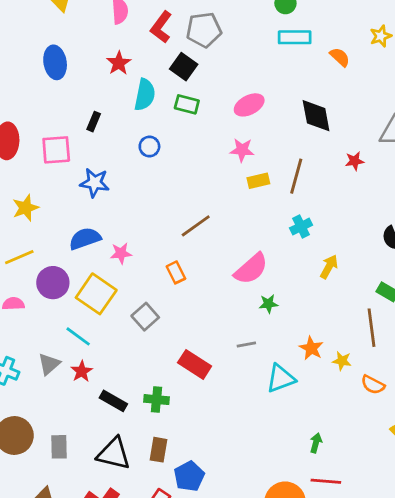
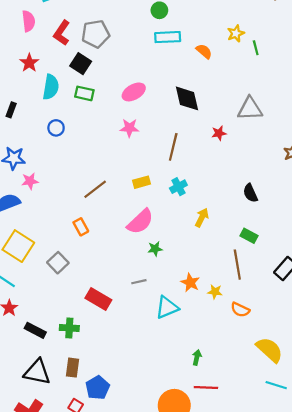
yellow rectangle: (258, 181) -> (142, 182), moved
pink star: (121, 253) -> (30, 181), moved

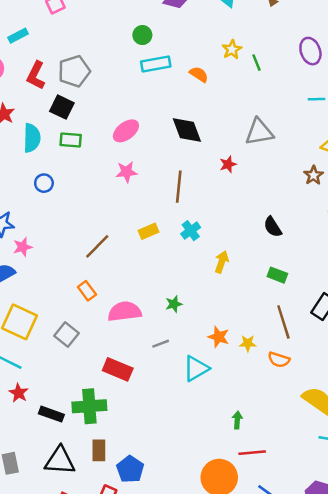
pink semicircle: (140, 222) -> (125, 312), moved, turned -136
brown line: (237, 265) -> (283, 322), moved
green cross: (69, 328) -> (89, 406), size x1.5

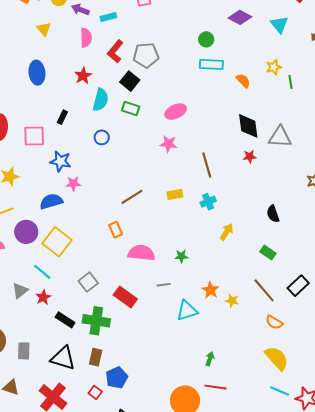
black diamond: (187, 130) -> (248, 126), moved
brown line: (179, 187) -> (207, 165), turned -35
brown line: (283, 322) -> (264, 290), turned -36
gray square: (67, 335) -> (88, 282), moved
orange semicircle: (279, 360) -> (274, 322), moved

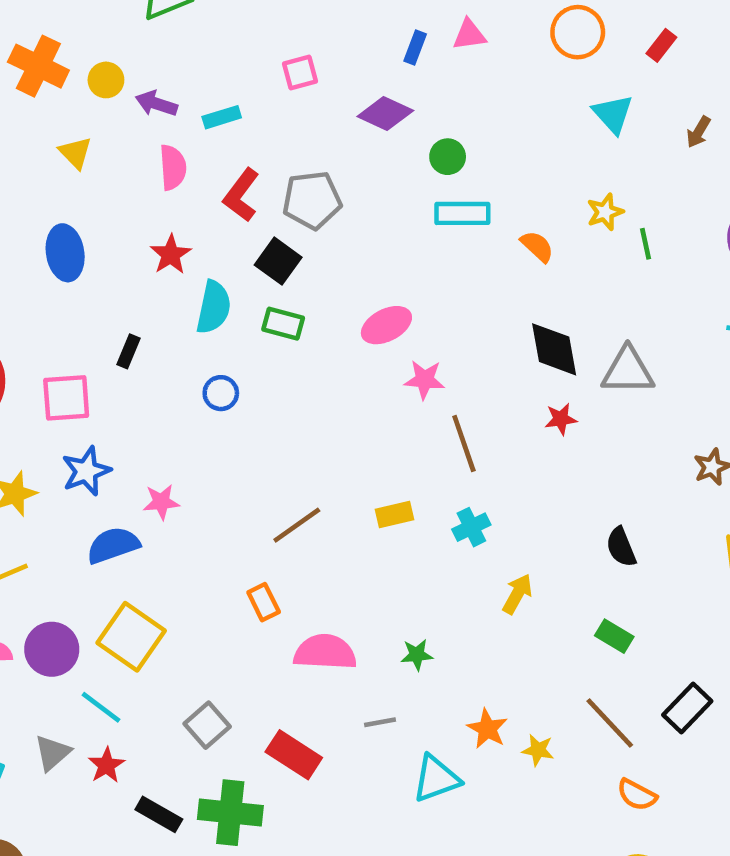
purple diamond: (240, 17) -> (385, 113), moved
pink star: (169, 144) -> (425, 380), moved
blue star: (61, 161) -> (86, 471), moved, turned -30
purple circle: (26, 232) -> (52, 649), moved

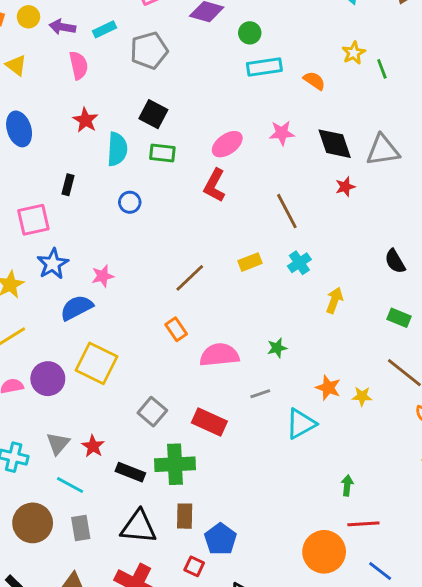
red L-shape: (241, 195) -> (215, 185), moved
gray pentagon: (312, 200) -> (149, 51), moved
pink star: (425, 380) -> (282, 133), moved
cyan line: (101, 707) -> (70, 485), moved

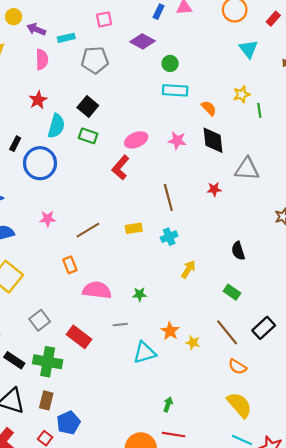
black diamond: (335, 144) -> (213, 140), moved
blue circle: (130, 202) -> (40, 163), moved, size x2.0
pink star: (103, 276) -> (48, 219), moved

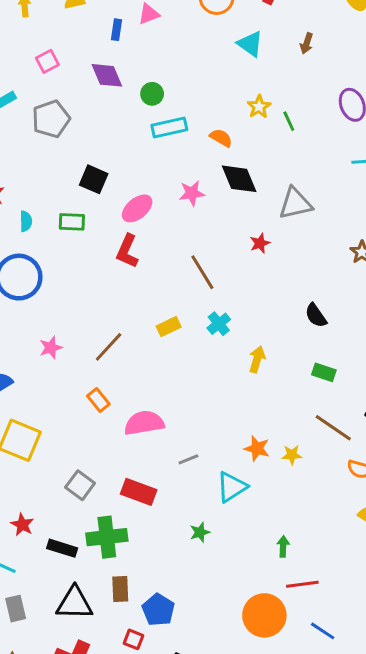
purple diamond: (143, 41) -> (107, 75), turned 55
black square: (88, 107) -> (94, 179), moved
cyan semicircle: (56, 126) -> (26, 221), size x0.6
green star: (140, 294) -> (200, 532), moved

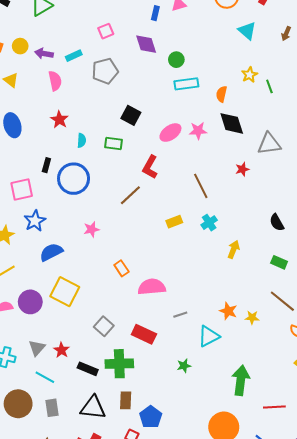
orange semicircle: (221, 138) -> (221, 94), turned -112
pink ellipse: (137, 208) -> (170, 133), moved
brown line: (109, 347) -> (130, 195), moved
green arrow: (283, 546) -> (241, 380), size x2.0
red line: (302, 584) -> (274, 407), moved

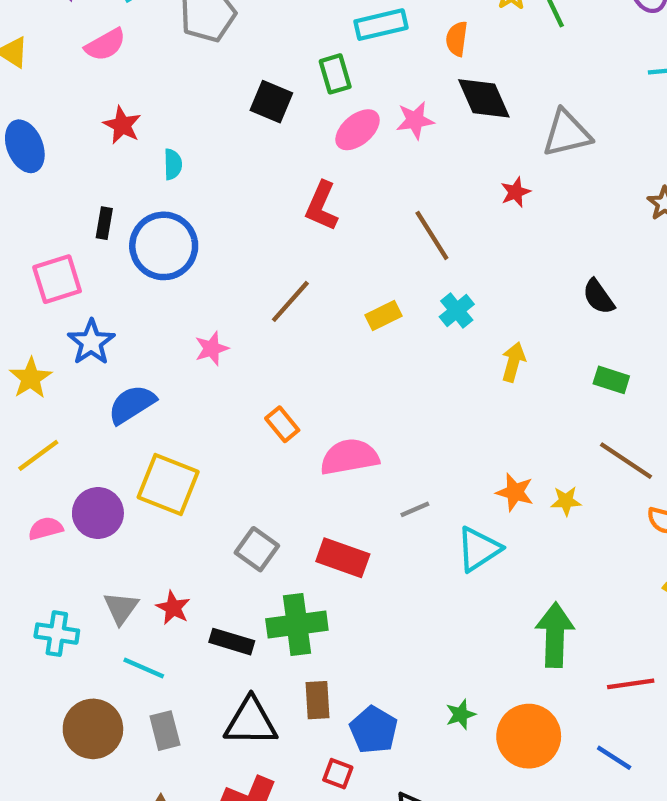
pink semicircle: (55, 81) -> (105, 45), turned 78
green rectangle: (113, 144) -> (335, 74), moved, turned 72
brown line: (130, 195) -> (290, 301), moved
green star: (184, 366) -> (461, 714), moved

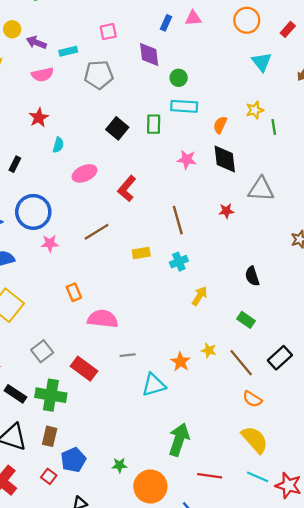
pink ellipse: (358, 130) -> (84, 173), moved
blue circle: (164, 246) -> (33, 212), moved
yellow star: (566, 501) -> (209, 350), moved

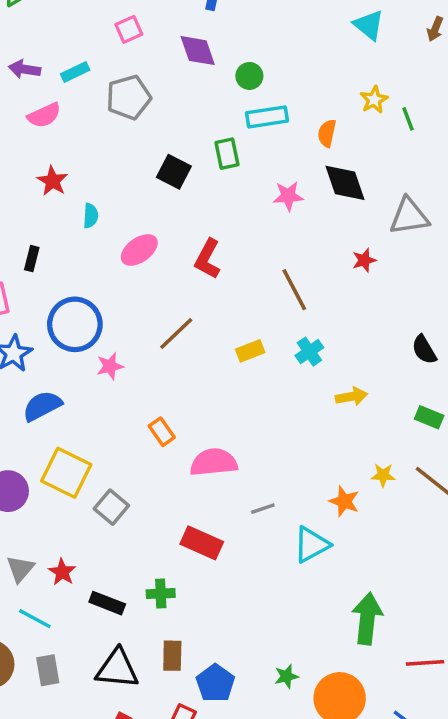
yellow arrow: (199, 296) -> (352, 397), turned 60
gray square: (42, 351) -> (111, 507), moved
green cross: (51, 395) -> (161, 594), size x0.6

